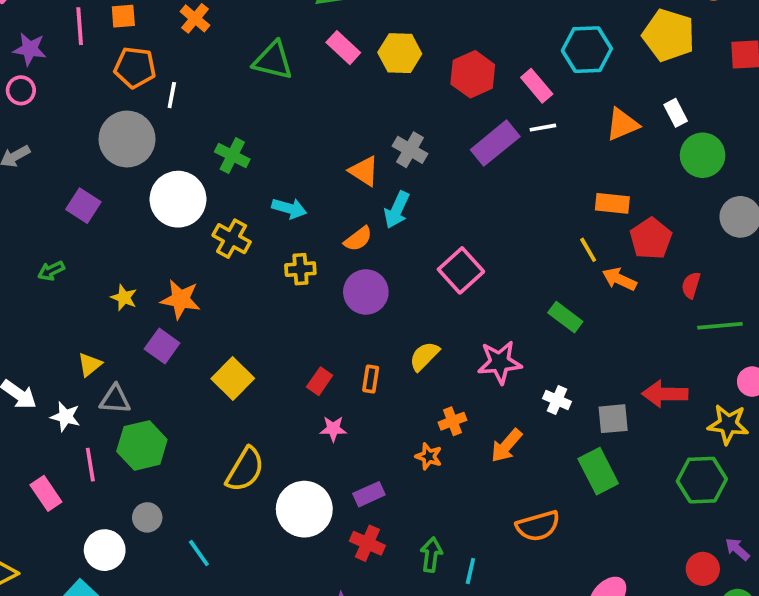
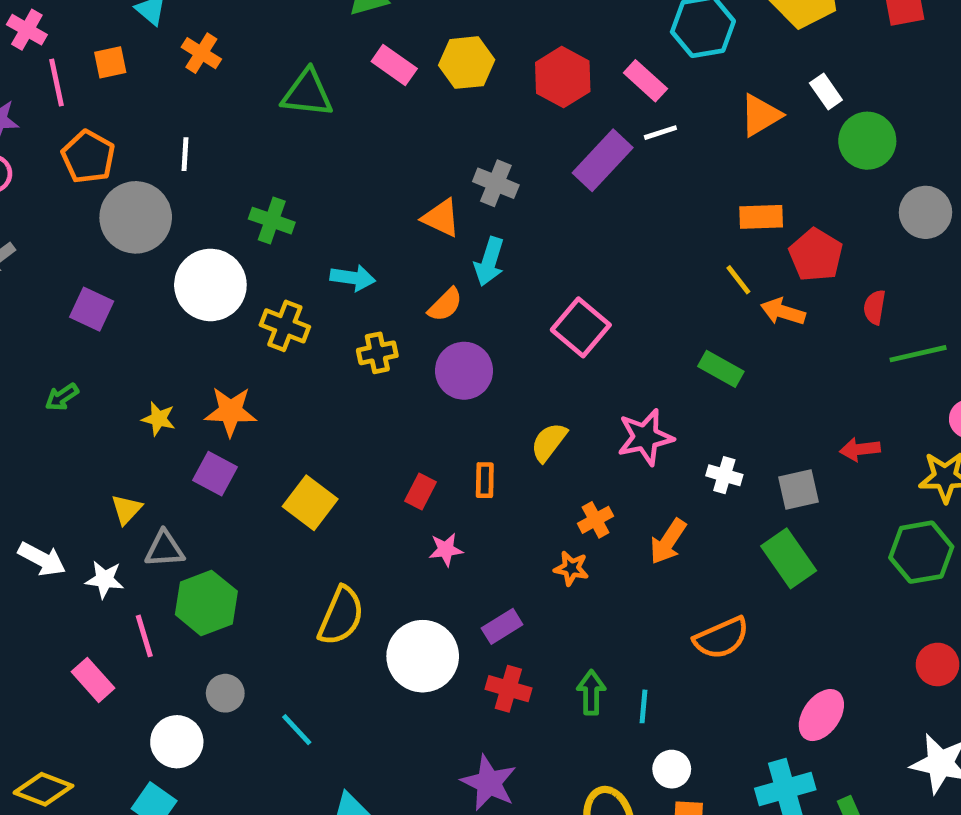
orange pentagon: (135, 67) -> (88, 157), moved, turned 30
red arrow: (665, 394) -> (860, 449), size x0.7

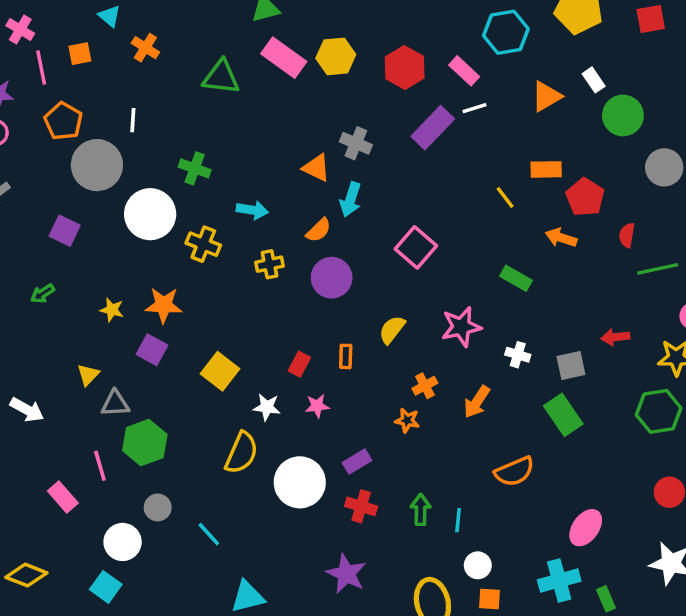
pink rectangle: (394, 65) -> (284, 58), size x1.4
yellow line: (738, 280) -> (505, 198), moved
white star: (105, 579) -> (267, 407), moved

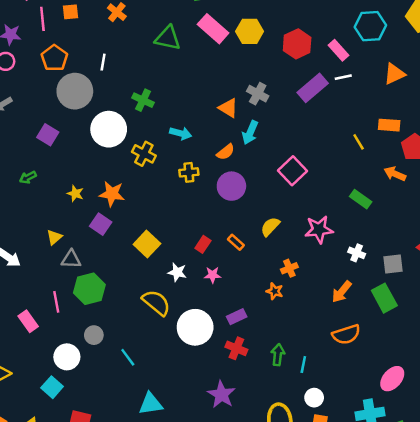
orange rectangle: (346, 356) -> (236, 242), turned -56
orange arrow: (477, 402) -> (342, 292), moved
yellow semicircle: (241, 453) -> (156, 303), turned -80

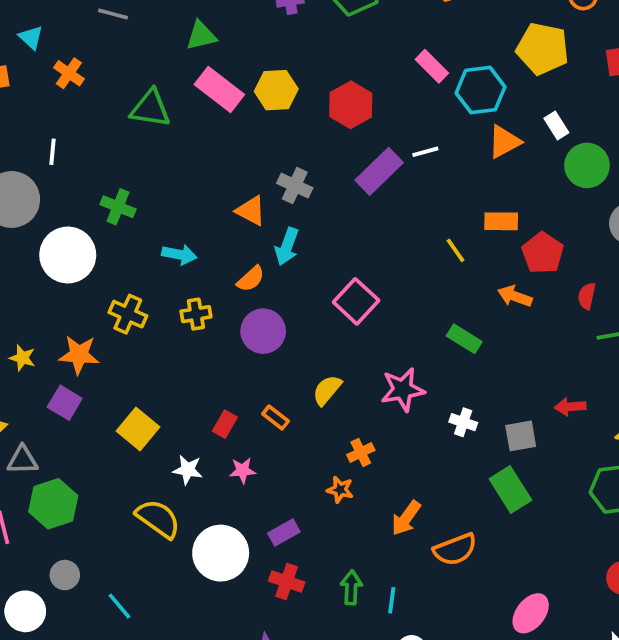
cyan hexagon: (370, 26) -> (481, 90), moved
pink rectangle: (338, 50) -> (432, 66), moved
yellow cross: (144, 154) -> (128, 314), moved
orange arrow: (342, 292) -> (406, 518), moved

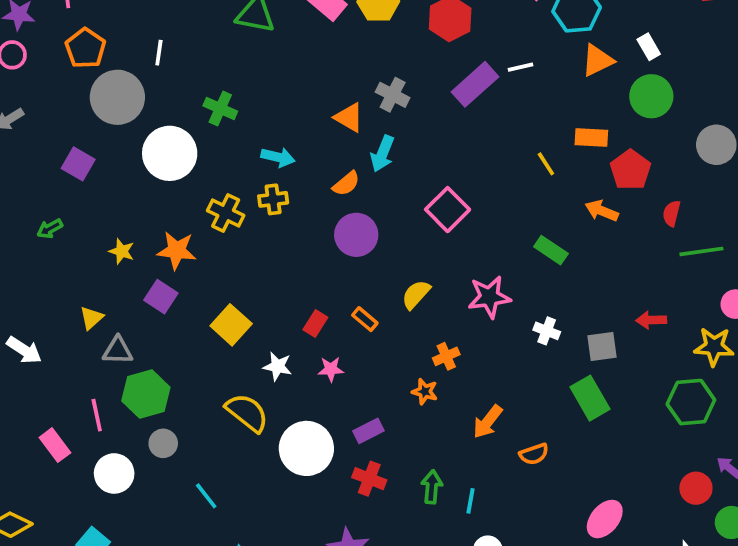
green circle: (587, 165) -> (651, 96), moved
yellow cross: (196, 314) -> (273, 199), moved
orange semicircle: (455, 549) -> (534, 454), size x0.7
gray circle: (65, 575) -> (163, 443), moved
white circle: (25, 611) -> (114, 473), moved

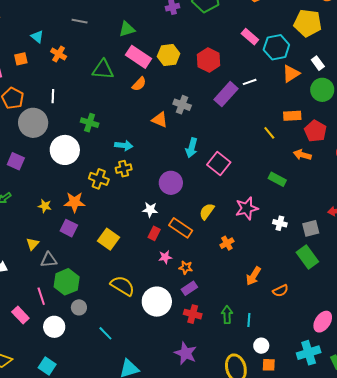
cyan arrow: (382, 154) -> (192, 148), moved
orange semicircle: (346, 184) -> (139, 84), moved
orange rectangle: (365, 319) -> (181, 228), size x1.6
white star: (278, 366) -> (150, 210), moved
orange star: (425, 392) -> (186, 268), moved

